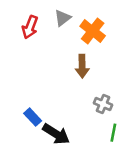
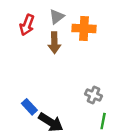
orange cross: (93, 31) -> (84, 28), turned -35
brown arrow: (82, 66) -> (54, 43), moved

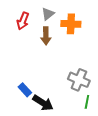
gray cross: (94, 95) -> (79, 80), size x1.5

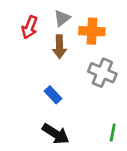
gray cross: (79, 80) -> (102, 73), moved
blue rectangle: (25, 90) -> (53, 95), moved

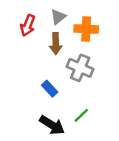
gray cross: (102, 73) -> (80, 68), moved
green line: (113, 132) -> (81, 115), moved, turned 35

